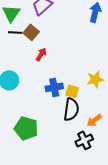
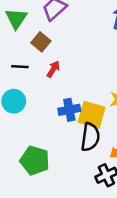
black line: (15, 32) -> (20, 67), moved
yellow square: (72, 91) -> (92, 115), size x1.6

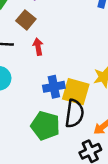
red arrow: (53, 69) -> (38, 47), turned -42
green pentagon: (35, 160) -> (45, 126), moved

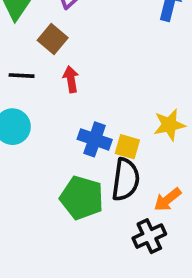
blue cross: (54, 87) -> (95, 139), turned 30
yellow square: (76, 92) -> (127, 147), size x0.6

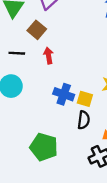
black semicircle: (126, 180) -> (84, 120), size x0.7
green pentagon: (82, 198) -> (44, 147), moved

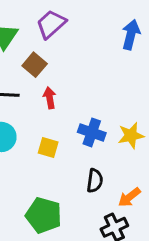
blue cross: (64, 94) -> (92, 132), moved
yellow square: (85, 99) -> (48, 148), moved

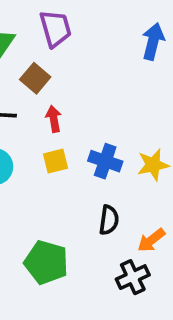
purple trapezoid: (51, 24) -> (55, 29), turned 116
yellow square: (48, 148) -> (55, 161), moved, turned -30

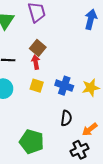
brown square: (35, 78) -> (38, 48), moved
yellow square: (55, 161) -> (37, 86), turned 32

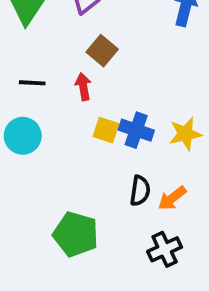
brown square: (38, 48) -> (102, 51), moved
yellow square: (37, 86) -> (106, 130), moved
orange arrow: (90, 129) -> (172, 198), moved

